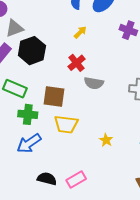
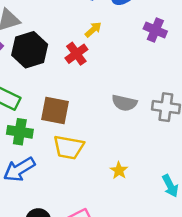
red cross: (77, 63) -> (76, 54), moved
gray semicircle: (94, 83) -> (124, 103), moved

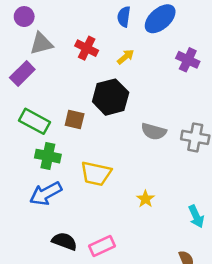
black hexagon: (30, 50) -> (111, 97), moved
red cross: (76, 54) -> (87, 48), moved, turned -30
brown square: (55, 111) -> (75, 119), moved, size x0.7

